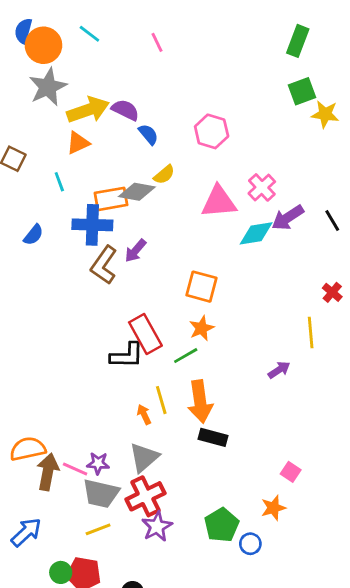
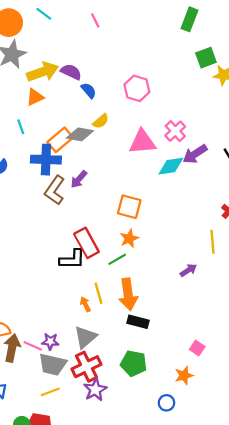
green rectangle: (298, 41) -> (189, 19), moved
orange rectangle: (111, 199) -> (60, 140), turned -30
green pentagon: (222, 525) -> (134, 363), moved, turned -30

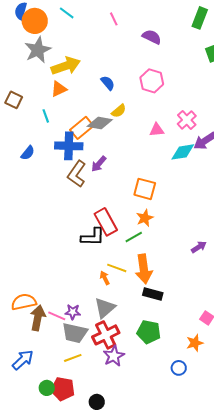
purple semicircle: (71, 72) -> (152, 37), moved
pink triangle: (142, 142) -> (157, 130), size x0.6
yellow line: (99, 293) -> (117, 268), turned -54

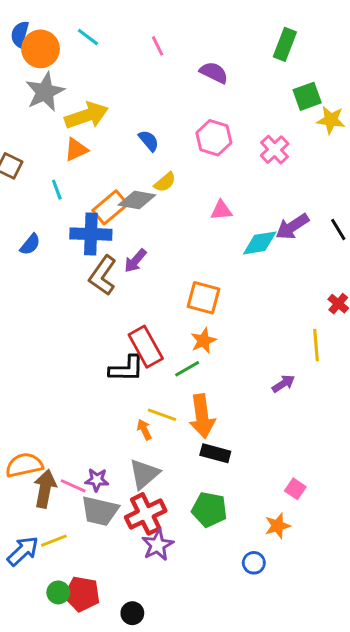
pink cross: (187, 120) -> (275, 150), moved
yellow line: (73, 358) -> (54, 541), moved

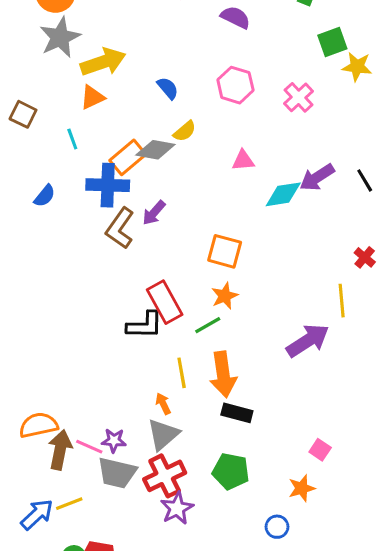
purple arrow: (283, 384) -> (308, 341), size x1.8
yellow line: (162, 415) -> (182, 373), turned 60
orange arrow: (144, 430) -> (163, 404), moved

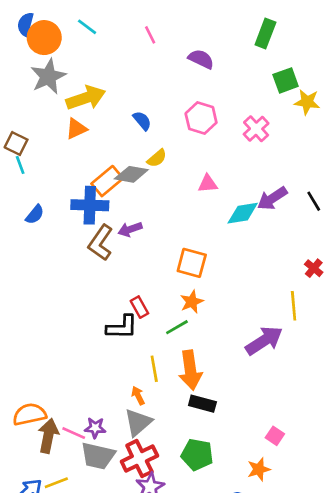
cyan line: (72, 139) -> (20, 165), moved
purple arrow: (154, 213) -> (130, 229), turned 30
red rectangle: (165, 302) -> (139, 307), size x0.6

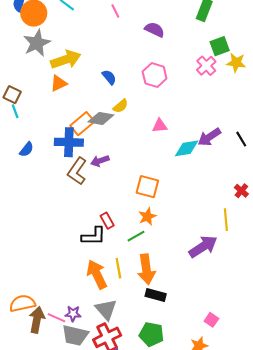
pink cross: (256, 129) -> (206, 66), moved
orange arrow: (138, 396) -> (97, 274), moved, size x2.0
gray triangle: (138, 422) -> (106, 310), turned -30

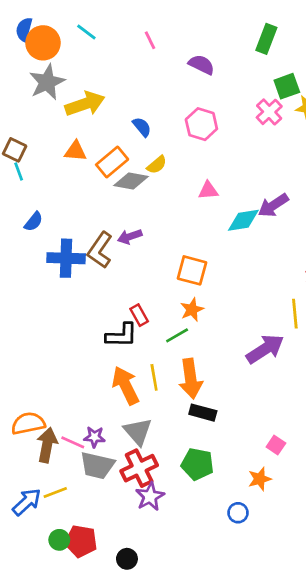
orange triangle: (59, 83) -> (76, 151), moved, turned 30
orange rectangle: (82, 124) -> (112, 162), moved
blue cross: (69, 142) -> (66, 258), moved

